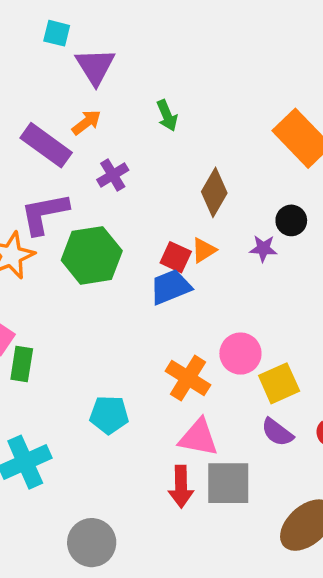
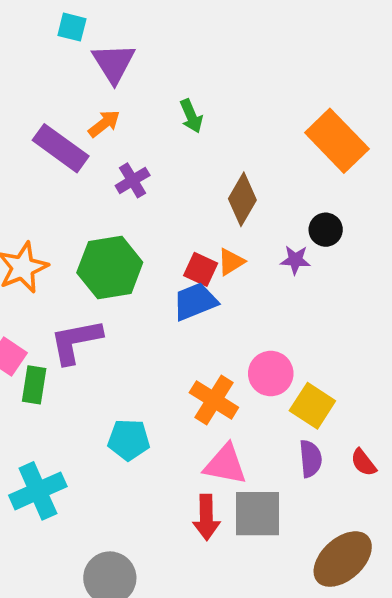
purple L-shape: (44, 213) -> (76, 341), moved
yellow square: (279, 383) -> (312, 406), turned -33
purple semicircle: (277, 432) -> (310, 459), turned -132

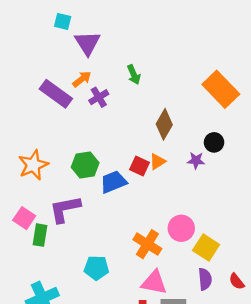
purple cross: (133, 180) -> (99, 97), moved
green hexagon: (110, 267) -> (85, 165), size x0.7
blue trapezoid: (195, 302) -> (113, 182), moved

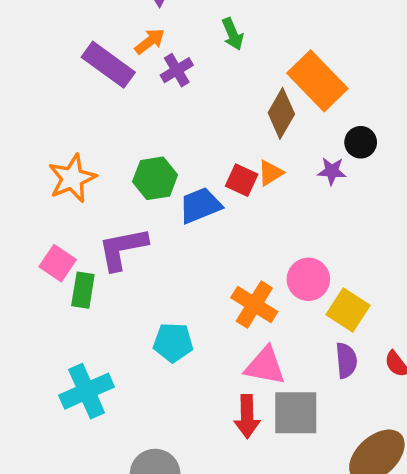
orange rectangle: (221, 89) -> (317, 81), moved

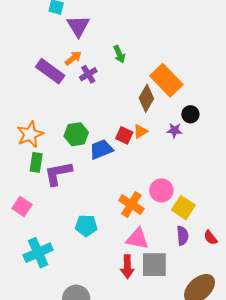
pink square: (58, 263) -> (22, 207), moved
green rectangle: (83, 290) -> (36, 162), moved

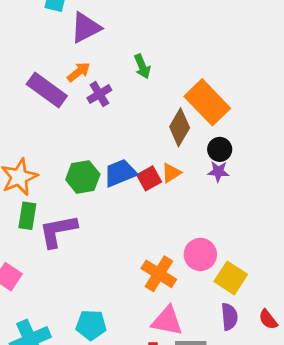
purple triangle: (78, 26) -> (86, 28), turned 35
black circle: (190, 114) -> (220, 149), moved
red square: (124, 135) -> (149, 178), turned 36
blue trapezoid: (101, 149) -> (120, 173), moved
cyan pentagon: (86, 226) -> (91, 325), moved

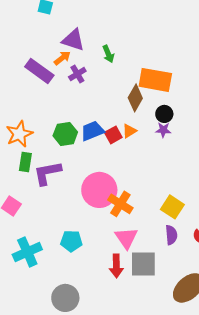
purple triangle: (86, 28) -> (73, 40), moved, turned 45
orange rectangle: (207, 102) -> (155, 80), turned -36
pink circle: (200, 254) -> (99, 190), moved, size x1.5
pink triangle: (167, 321) -> (126, 238), turned 45

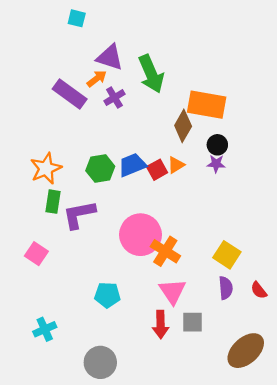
green arrow: (108, 54) -> (151, 74), size x1.8
cyan cross: (27, 252) -> (45, 329), moved, size x0.7
gray square: (143, 264) -> (193, 322), size x0.7

